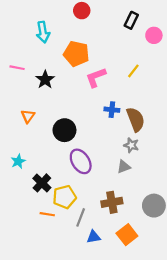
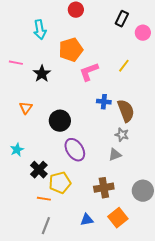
orange pentagon: (76, 54) -> (71, 50), turned -30
gray line: (81, 217) -> (46, 226), moved

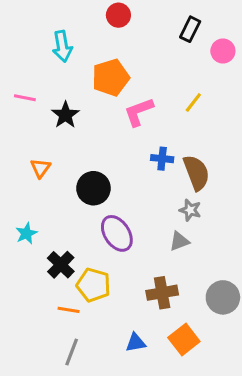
yellow pentagon: (60, 183) -> (93, 285), turned 30

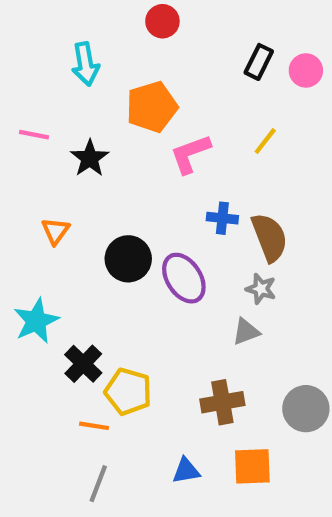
black rectangle: (190, 29) -> (259, 62), moved
cyan star: (26, 233) -> (36, 321), size x1.5
purple ellipse: (117, 233) -> (184, 278), moved
orange square: (184, 339) -> (252, 466), turned 36

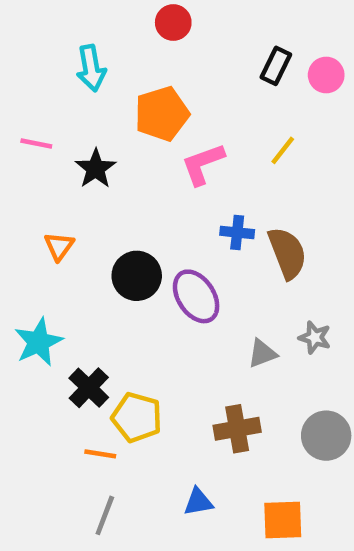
gray star: (261, 289) -> (315, 337), moved
orange square: (252, 466) -> (283, 520), moved

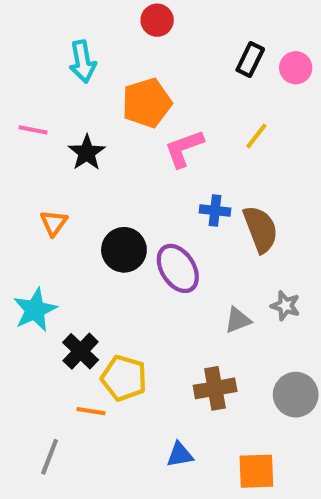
gray line: (105, 515) -> (50, 457), moved

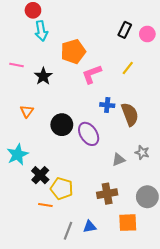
red circle: (157, 20) -> (33, 10), moved
gray line: (50, 457) -> (68, 231), moved
orange square: (256, 471) -> (128, 223), moved

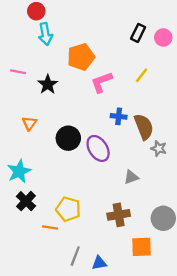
gray star: (142, 152) -> (159, 148), moved
black cross: (40, 175) -> (26, 201), moved
blue triangle: (90, 227) -> (99, 263), moved

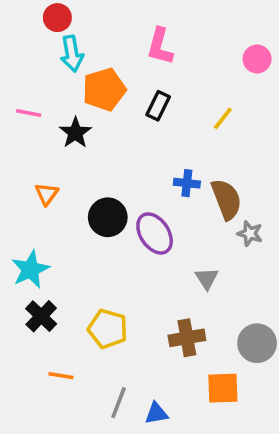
black rectangle: (138, 33) -> (158, 106), moved
orange pentagon: (81, 57) -> (104, 90), moved
pink L-shape: (101, 82) -> (160, 46), moved, turned -55
gray triangle: (131, 177) -> (207, 278), turned -42
orange line: (50, 227) -> (61, 376), moved

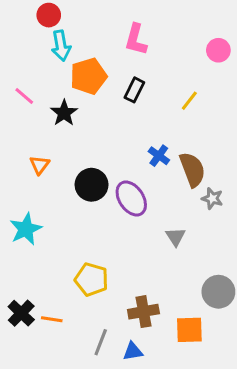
pink line: (29, 113) -> (24, 96), turned 30
blue cross: (187, 183) -> (159, 156), turned 30
black cross: (41, 316) -> (21, 313), moved
brown cross: (187, 338) -> (143, 312), moved

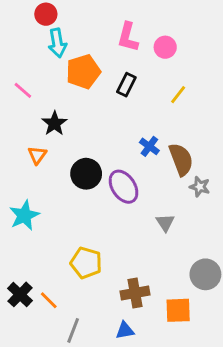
pink circle: (218, 50) -> (165, 47), moved
black star: (64, 113) -> (54, 123), moved
orange line: (52, 319) -> (49, 300), turned 36
gray line: (101, 342) -> (73, 330), moved

